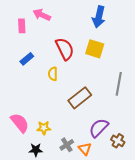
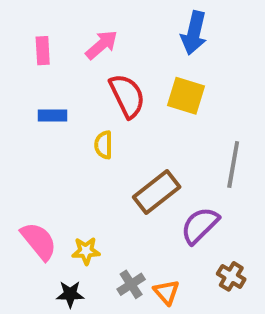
pink arrow: (42, 15) -> (102, 45), moved, turned 114
blue rectangle: (27, 59) -> (53, 115), turned 40
purple semicircle: (99, 128) -> (200, 225), moved

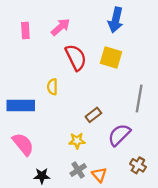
blue rectangle: (53, 115) -> (21, 106), moved, size x1.6
yellow semicircle: (104, 145) -> (52, 87), moved
brown rectangle: (157, 192) -> (93, 115), size x0.6
yellow star: (86, 251) -> (77, 141), moved

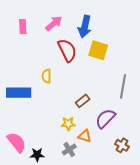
blue arrow: (116, 20) -> (85, 27), moved
pink semicircle: (23, 144) -> (17, 142), moved
orange triangle: (99, 175) -> (85, 136), moved, turned -32

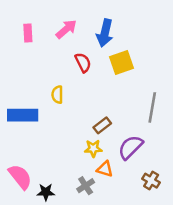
red semicircle: (67, 50) -> (83, 62), size x0.7
yellow square: (98, 50) -> (121, 62), turned -36
yellow star: (68, 124) -> (93, 148), moved

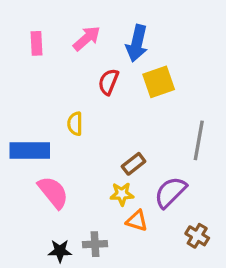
red semicircle: (83, 62) -> (108, 82), turned -132
pink semicircle: (20, 177) -> (53, 192), moved
gray cross: (86, 186) -> (95, 244), moved, turned 30

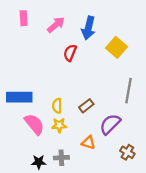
pink rectangle: (36, 43) -> (24, 18), moved
yellow square: (159, 82) -> (117, 47), moved, turned -30
yellow semicircle: (75, 124) -> (57, 106), moved
yellow star: (122, 194) -> (59, 125), moved

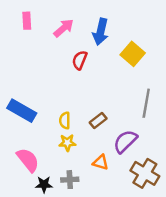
blue rectangle: (19, 97) -> (22, 111), turned 30
pink semicircle: (34, 124) -> (28, 160), moved
brown cross: (127, 152) -> (145, 173), size x1.6

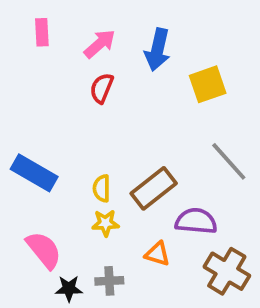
yellow square: (133, 54) -> (208, 84), turned 30
red semicircle: (80, 60) -> (102, 88), moved
gray line: (146, 103) -> (229, 161), turned -52
brown rectangle: (98, 120) -> (154, 188), size x1.6
purple semicircle: (125, 141) -> (196, 221), turned 50

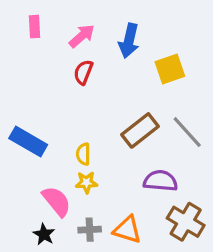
brown rectangle: (154, 188) -> (140, 130), moved
pink semicircle: (44, 250) -> (57, 201), moved
orange triangle: (157, 254) -> (127, 230), moved, size x1.4
black star: (69, 289) -> (44, 234), moved, turned 30

